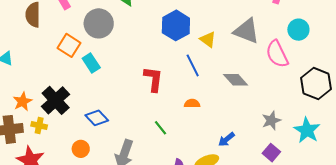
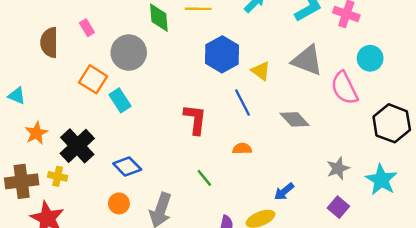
orange star: (23, 102) -> (36, 133), moved
orange circle: (81, 149) -> (119, 203), moved

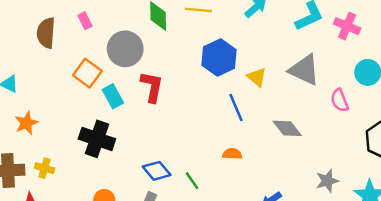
pink semicircle: (344, 88) -> (340, 100), size x0.7
red L-shape: (195, 119) -> (152, 87), moved
black cross: (77, 146) -> (97, 139), moved, turned -32
blue diamond: (127, 167) -> (157, 171), moved

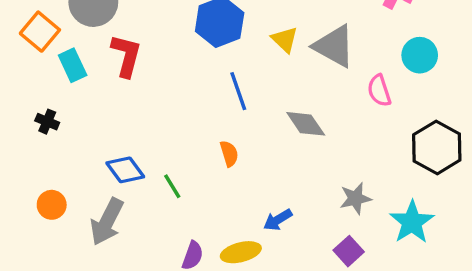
yellow triangle: (257, 77) -> (285, 40), moved
black cross: (97, 139) -> (47, 122), size x0.5
orange semicircle: (232, 154) -> (229, 154), turned 66

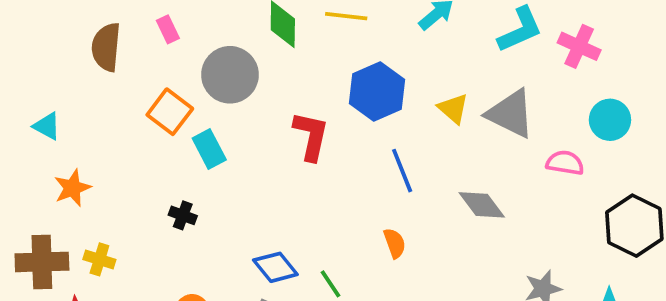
red L-shape: (126, 56) -> (311, 136), moved
pink semicircle: (379, 91) -> (565, 163), turned 120

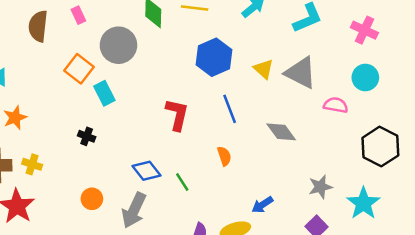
pink cross: (579, 46) -> (364, 30), moved
red L-shape: (311, 136) -> (177, 115), moved

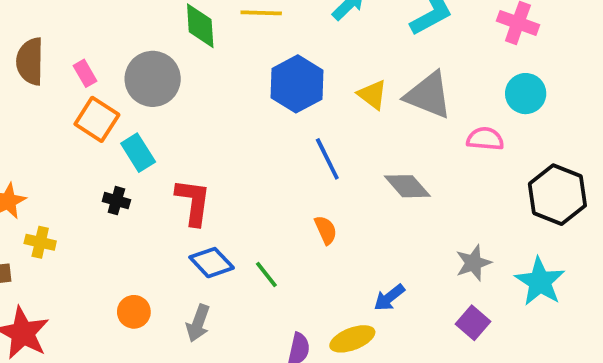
pink rectangle: (78, 15) -> (85, 73), moved
red L-shape: (177, 115) -> (193, 202), moved
black cross: (87, 136) -> (116, 201), moved
yellow cross: (32, 164) -> (40, 242), moved
gray arrow: (134, 210) -> (198, 323), size x0.7

